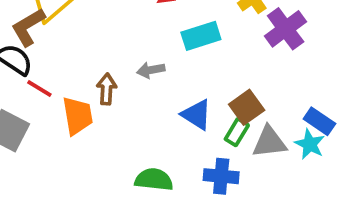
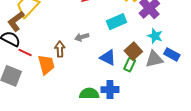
cyan rectangle: (201, 36) -> (116, 22), moved
gray triangle: (269, 142) -> (154, 59), moved
cyan star: (310, 144) -> (155, 36), moved
blue cross: (221, 176) -> (110, 90), moved

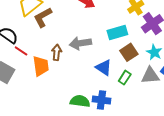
brown L-shape: (16, 21) -> (43, 17), moved
gray arrow: (82, 37) -> (80, 43), size x1.5
brown square: (133, 51) -> (129, 52), moved

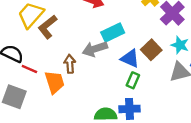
cyan rectangle: (117, 32) -> (113, 33), moved
blue triangle: (104, 68) -> (130, 58), moved
green rectangle: (125, 78) -> (133, 80), moved

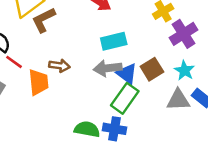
gray arrow: (95, 49) -> (108, 68), moved
brown arrow: (70, 64) -> (59, 66), turned 90
green rectangle: (133, 80) -> (125, 98), size x1.6

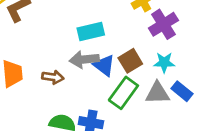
brown arrow: (59, 66) -> (53, 77), moved
cyan star: (184, 70) -> (164, 62), turned -30
green rectangle: (125, 98) -> (123, 93), moved

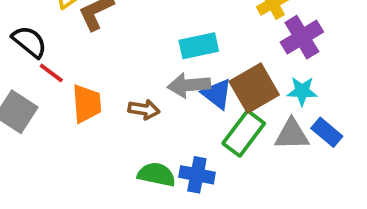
brown square: (130, 61) -> (254, 88), size x1.4

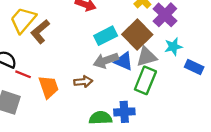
brown square: (254, 88) -> (137, 34), moved
gray triangle: (292, 134) -> (147, 57), moved

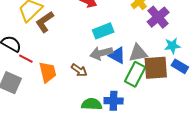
brown square: (137, 34) -> (156, 68), moved, turned 35
cyan star: (173, 47) -> (172, 46), moved
brown arrow: (83, 82) -> (79, 70), turned 35

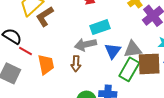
gray arrow: (101, 53) -> (85, 44), moved
blue triangle: (117, 55) -> (113, 51), turned 36
brown arrow: (79, 70) -> (76, 64), turned 56

